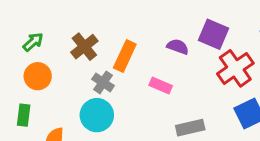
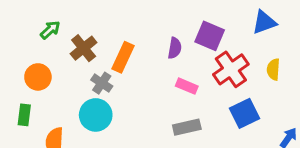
green arrow: (33, 42) -> (50, 30), moved
purple semicircle: (178, 47) -> (175, 48), turned 80
pink rectangle: (161, 86) -> (187, 86), moved

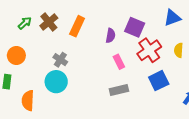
brown cross: (84, 48) -> (49, 22), moved
orange rectangle: (123, 57) -> (77, 26), moved
pink rectangle: (187, 86) -> (119, 62), turned 40

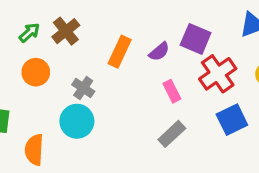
orange rectangle: (77, 26) -> (120, 52), moved
purple semicircle: (111, 36) -> (159, 52), turned 40
orange circle: (16, 55) -> (36, 72), moved
gray rectangle: (119, 90) -> (172, 134), turned -30

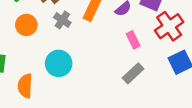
gray cross: (83, 88) -> (62, 20), moved

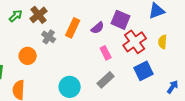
orange circle: (26, 25) -> (28, 56), moved
cyan circle: (59, 63) -> (70, 87), moved

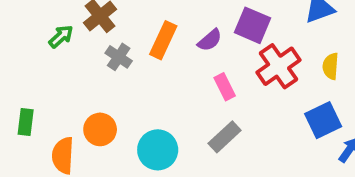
green arrow: (16, 16) -> (61, 36), moved
orange circle: (28, 56) -> (100, 129), moved
blue square: (144, 71) -> (323, 120), moved

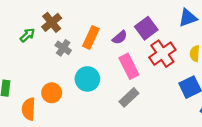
purple square: (252, 25) -> (146, 28), turned 30
pink rectangle: (225, 87) -> (129, 66), size x1.5
cyan circle: (158, 150) -> (87, 79), moved

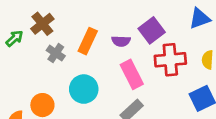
purple semicircle: (120, 37) -> (121, 41), turned 42
red cross: (162, 54) -> (170, 60), turned 30

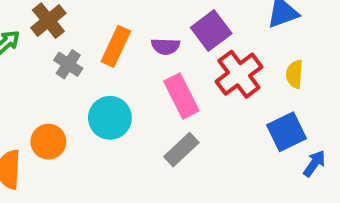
red cross: (170, 60) -> (239, 74), turned -32

